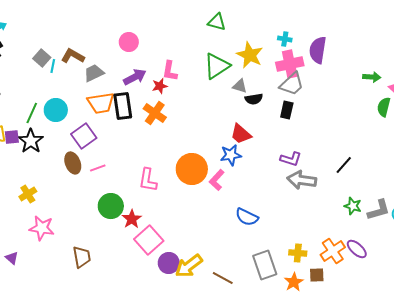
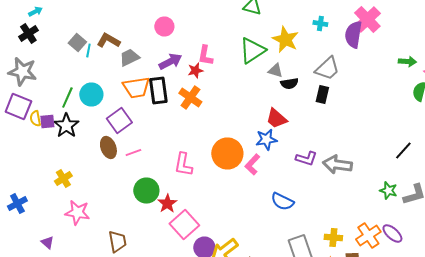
pink cross: (290, 64) -> (367, 20), moved, turned -32
purple L-shape: (291, 159) -> (306, 158), moved
black line: (344, 165) -> (403, 150), moved

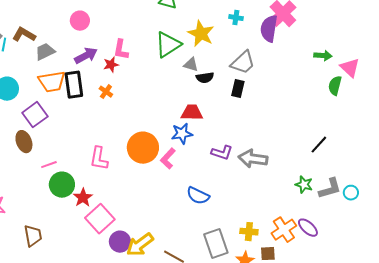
orange cross: (190, 98) -> (106, 92), size x0.6
red trapezoid: (276, 118) -> (192, 113), turned 140
pink line: (133, 152) -> (49, 165), moved

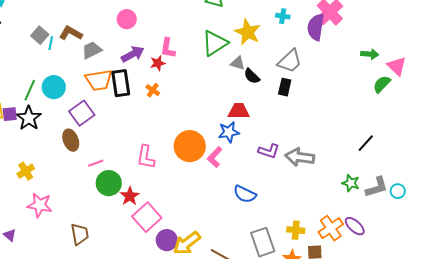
black semicircle: (205, 78) -> (252, 76), turned 54
green semicircle: (335, 86) -> (382, 84), turned 30

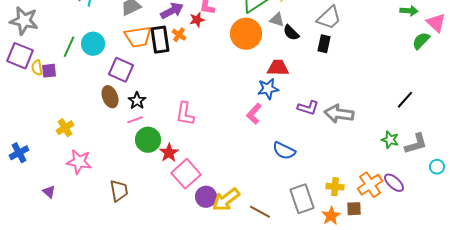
orange cross: (153, 90) -> (179, 35), moved
purple square: (82, 113) -> (121, 70), turned -30
black star: (29, 118) -> (137, 101), moved, size x0.7
orange circle: (190, 146) -> (246, 34), moved
cyan circle: (398, 191) -> (437, 167), moved

